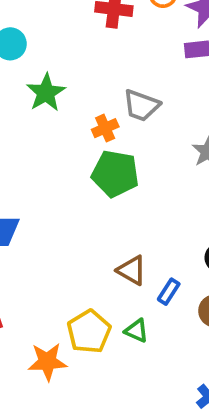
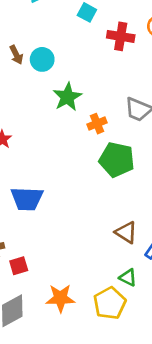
orange cross: (105, 128) -> (97, 124), moved
yellow pentagon: (89, 332) -> (110, 303), moved

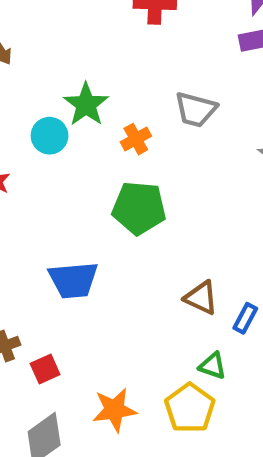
cyan circle: (42, 59) -> (50, 136), moved
green pentagon: (117, 160) -> (139, 208), moved
blue trapezoid: (27, 199) -> (73, 280), moved

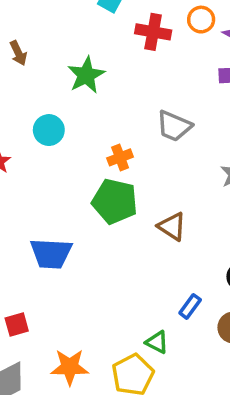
green star: (86, 104) -> (86, 75), moved
orange cross: (136, 139) -> (120, 157), moved
brown triangle: (201, 298) -> (172, 226), moved

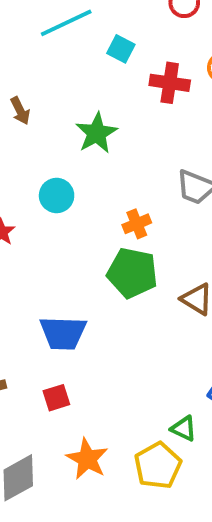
red square: (17, 324) -> (56, 398), moved
orange star: (70, 367) -> (87, 459), turned 30

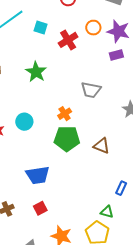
red cross: (170, 83) -> (68, 40), turned -30
cyan circle: (57, 196) -> (24, 122), moved

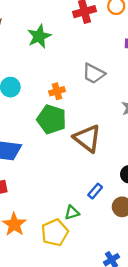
brown triangle: (102, 146) -> (87, 138), size x1.5
green triangle: (107, 212) -> (72, 213), turned -48

